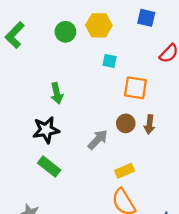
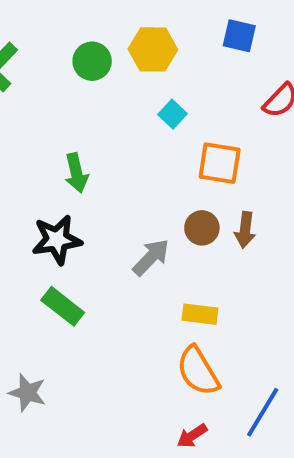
cyan square: (110, 61) -> (172, 114), turned 32
yellow rectangle: (125, 171) -> (200, 314), turned 30

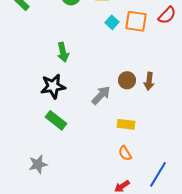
orange square: (220, 163) -> (136, 21), moved
orange semicircle: (198, 371) -> (125, 153), size x0.6
gray star: (27, 393) -> (38, 164), turned -30

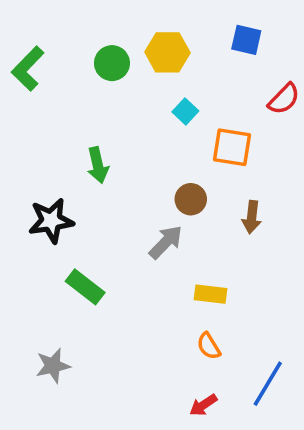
orange square: (136, 21) -> (232, 147), moved
brown circle: (127, 80) -> (191, 199), moved
black star: (53, 86) -> (51, 221), moved

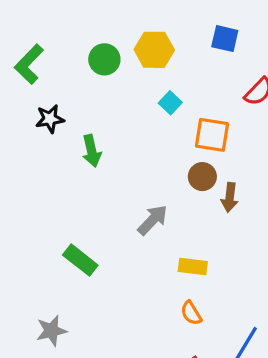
brown circle: (191, 199) -> (202, 177), moved
black star: (51, 221) -> (50, 119), moved, size x0.7

